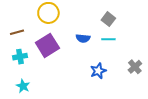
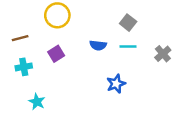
purple square: (47, 45) -> (56, 54), size x0.6
gray cross: (135, 67) -> (163, 54), moved
cyan star: (23, 86) -> (37, 102), moved

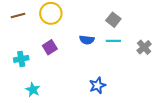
brown line: (20, 38) -> (18, 15), moved
blue star: (116, 84) -> (97, 85), moved

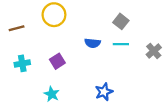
brown line: (18, 15) -> (17, 28), moved
purple square: (50, 47) -> (57, 61), moved
cyan star: (33, 90) -> (52, 94), moved

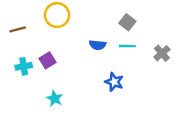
purple square: (57, 61) -> (47, 60), moved
blue star: (104, 92) -> (114, 82), moved, turned -30

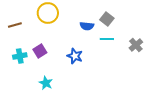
blue semicircle: (98, 45) -> (87, 26), moved
blue star: (114, 82) -> (75, 56), moved

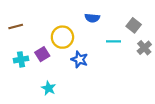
yellow circle: (48, 13) -> (62, 37), moved
gray square: (107, 19) -> (134, 25), moved
blue semicircle: (87, 26) -> (92, 18), moved

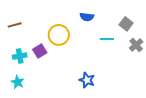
blue star: (79, 59) -> (87, 80), moved
cyan star: (49, 88) -> (18, 82), moved

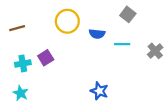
blue semicircle: (87, 17) -> (97, 34), moved
gray square: (126, 24) -> (128, 14), moved
yellow circle: (59, 35) -> (67, 21), moved

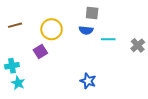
gray square: (128, 14) -> (92, 13), moved, turned -32
yellow circle: (67, 21) -> (52, 29), moved
cyan cross: (23, 63) -> (12, 66), moved

